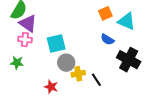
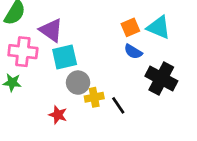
orange square: (105, 13) -> (130, 27), moved
purple triangle: (28, 23) -> (51, 30), moved
pink cross: (25, 39) -> (23, 52), size x1.5

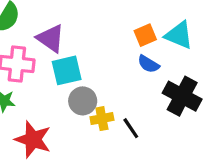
red star: (58, 115) -> (33, 139), moved, size x1.6

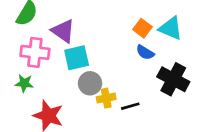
orange square: (145, 35) -> (142, 28), turned -30
black line: (131, 128) -> (130, 106), turned -72

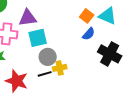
purple triangle: (63, 31) -> (28, 18), turned -42
blue semicircle: (145, 52) -> (89, 34), turned -80
black line: (130, 106) -> (45, 74), moved

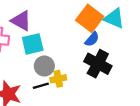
orange square: (87, 16) -> (90, 18), size x1.6
purple triangle: (28, 18) -> (21, 21), turned 36
black cross: (110, 54) -> (98, 64), moved

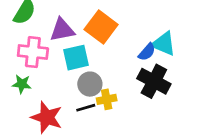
orange square: (90, 18) -> (101, 27), moved
cyan triangle: (114, 18) -> (164, 44), moved
purple triangle: (21, 21) -> (62, 30), turned -40

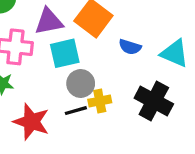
cyan triangle: (164, 44) -> (175, 53), moved
blue semicircle: (147, 52) -> (130, 47), moved, turned 66
black cross: (154, 81) -> (154, 101), moved

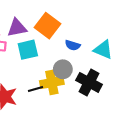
gray circle: (81, 84) -> (63, 69), moved
yellow cross: (100, 101) -> (52, 82), size x1.5

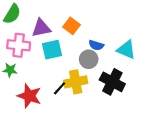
orange square: (48, 26) -> (71, 26), size x0.7
gray circle: (63, 69) -> (89, 59), moved
black line: (36, 89) -> (60, 88), turned -32

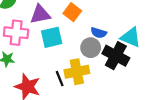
black cross: (112, 82) -> (116, 56), moved
black line: (60, 88) -> (60, 79), turned -64

